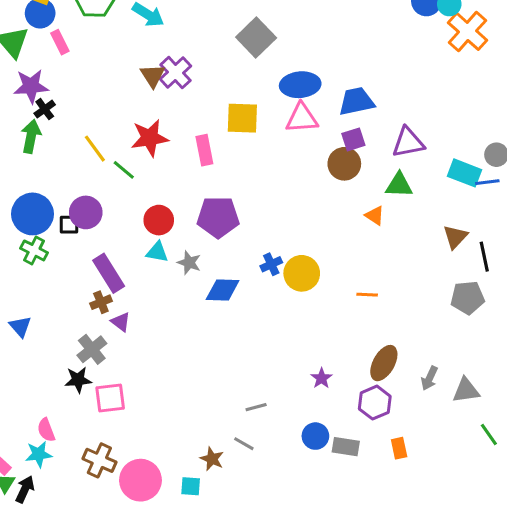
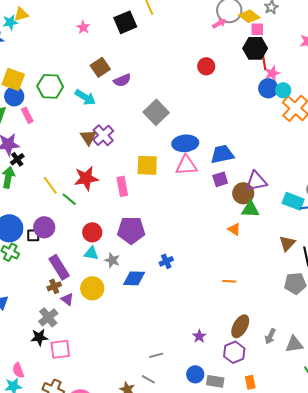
brown circle: (344, 164) -> (243, 193), moved
yellow circle: (302, 273) -> (92, 288), moved

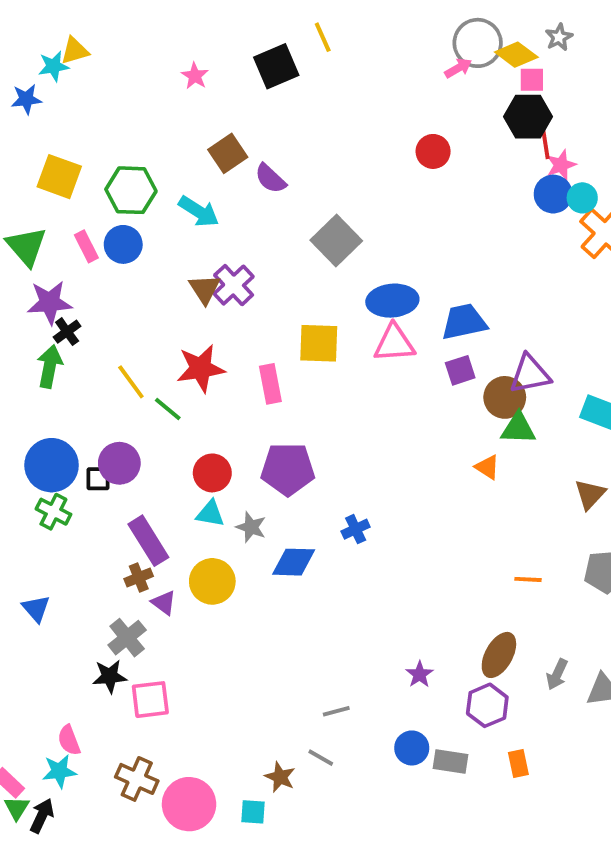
purple semicircle: (122, 80) -> (270, 179), turned 66
blue circle: (14, 96) -> (123, 244), moved
orange line: (229, 281) -> (528, 579), moved

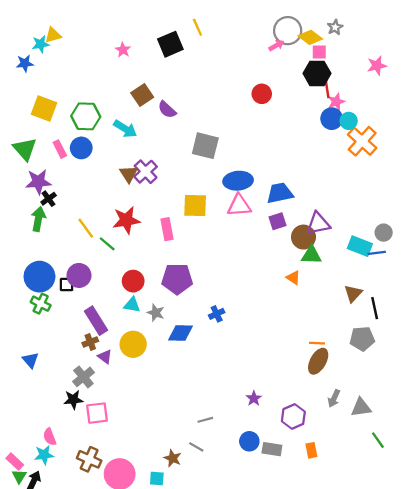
gray square: (336, 241) -> (205, 146), turned -32
brown ellipse: (499, 655) -> (318, 361), moved

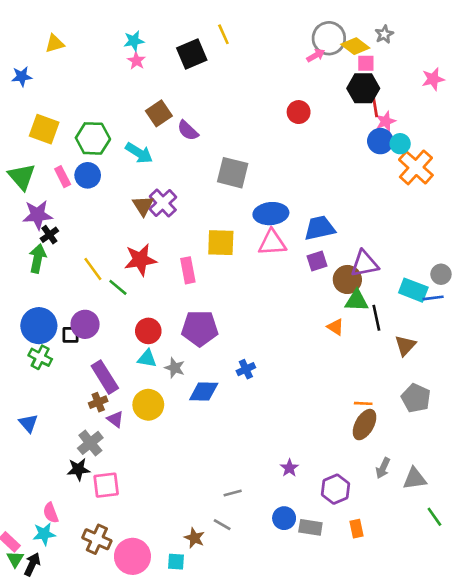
cyan star: (41, 44) -> (134, 41), moved
black line: (375, 308) -> (376, 318), moved
gray pentagon: (362, 339) -> (416, 398), turned 30

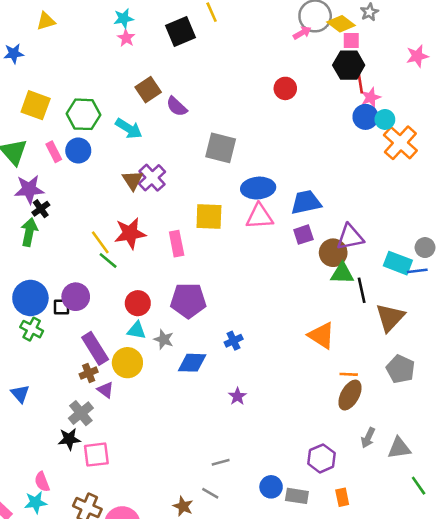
yellow line: (93, 269) -> (100, 242), moved
orange triangle: (336, 327) -> (322, 336), moved, size x1.6
brown triangle: (405, 345) -> (390, 317), size x1.4
yellow circle: (148, 405) -> (127, 363), moved
purple star: (289, 468) -> (237, 396), moved

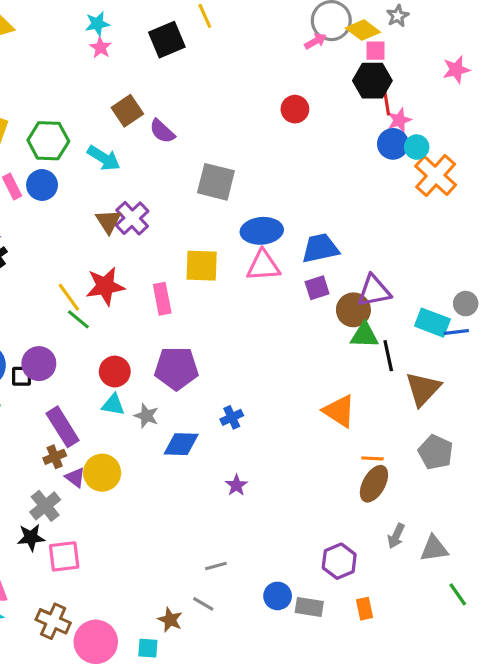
yellow circle: (127, 363) -> (102, 473), moved

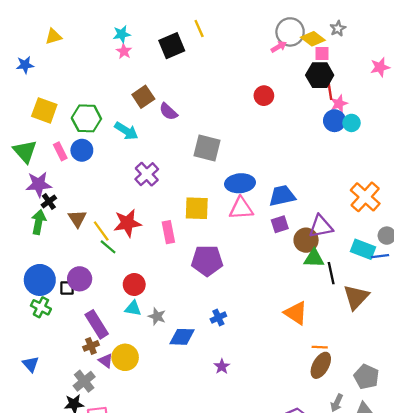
orange cross: (436, 176) -> (365, 197), moved
brown triangle: (108, 221) -> (77, 219), moved
purple pentagon: (176, 368) -> (207, 261), moved
gray pentagon: (436, 452) -> (366, 377), moved

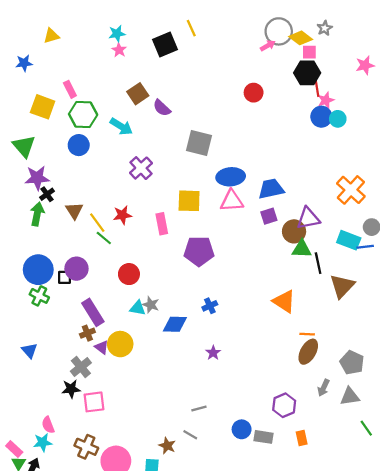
pink rectangle: (60, 151) -> (70, 89), moved
red star: (127, 223) -> (122, 215), size x0.7
cyan triangle: (133, 308) -> (138, 308), moved

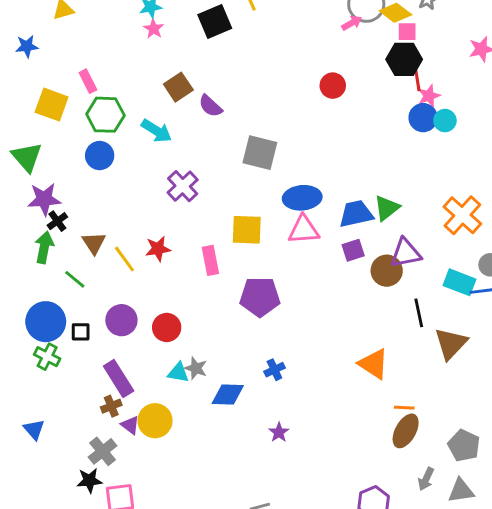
green line: (104, 238) -> (75, 279), moved
green triangle: (302, 249) -> (387, 208), moved, turned -40
purple circle: (76, 269) -> (121, 320), moved

